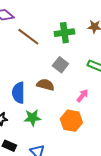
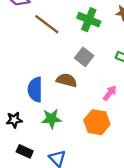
green cross: (64, 33) -> (89, 20), turned 30

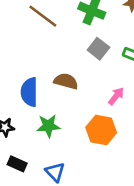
gray square: (84, 57) -> (98, 49), moved

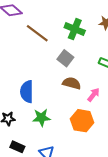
gray square: (98, 49) -> (65, 58), moved
brown semicircle: (66, 81) -> (72, 83), moved

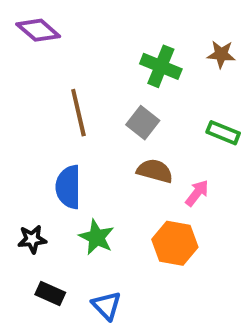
brown line: (37, 33) -> (78, 113), moved, turned 40
green star: (41, 118) -> (96, 237), turned 30

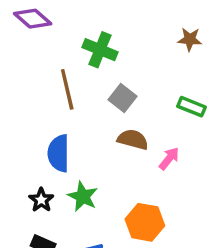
green cross: (161, 66) -> (100, 50), moved
black star: (32, 239) -> (41, 200), moved, turned -30
orange hexagon: (175, 243) -> (145, 222), moved

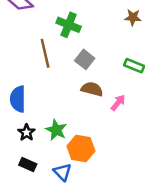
blue semicircle: (59, 153) -> (18, 99), moved
orange hexagon: (145, 222) -> (81, 148), moved

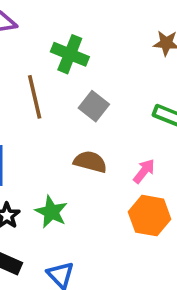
brown semicircle: (92, 89) -> (90, 162), moved
orange hexagon: (81, 148) -> (150, 216), moved

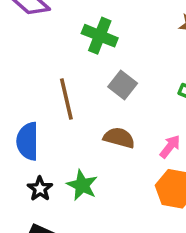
brown line: (35, 97) -> (66, 99), moved

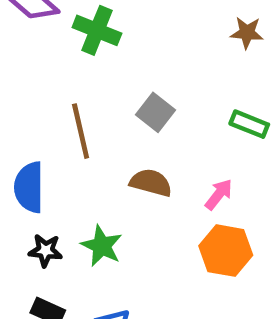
green cross: (100, 36) -> (97, 30), moved
black star: (40, 189) -> (45, 251), turned -30

